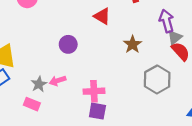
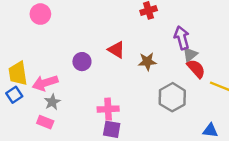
red triangle: (102, 16) -> (116, 50), moved
brown star: (133, 44) -> (147, 62), turned 30
pink arrow: (58, 81) -> (45, 83), moved, size x1.5

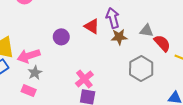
purple arrow: (182, 38) -> (113, 18), moved
gray triangle: (190, 54) -> (146, 31), moved, turned 48
pink cross: (108, 109) -> (84, 79), turned -36

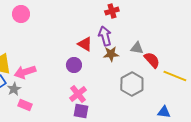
purple circle: (61, 37) -> (74, 65), moved
gray star: (35, 73) -> (14, 89), moved

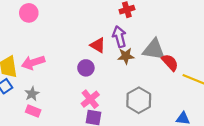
gray triangle: (137, 48) -> (154, 50), size x1.6
pink arrow: (25, 72) -> (33, 62), moved
gray hexagon: (132, 84) -> (139, 100), moved
gray star: (14, 89) -> (32, 94), moved

